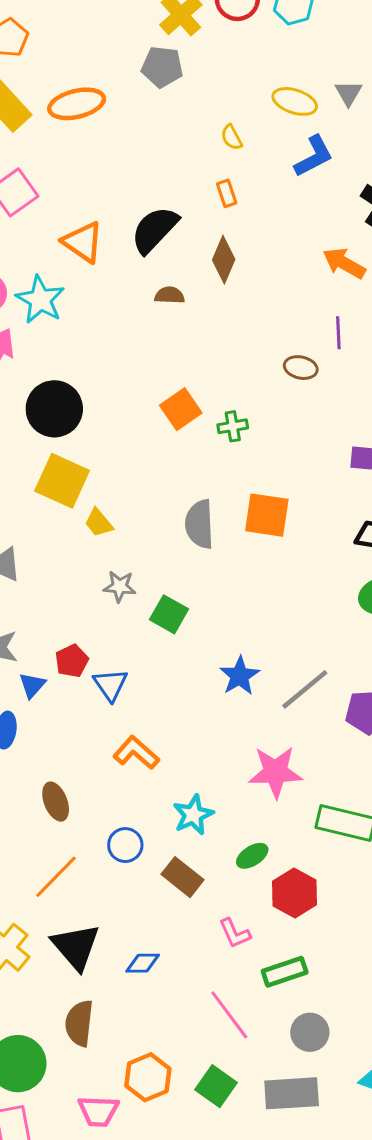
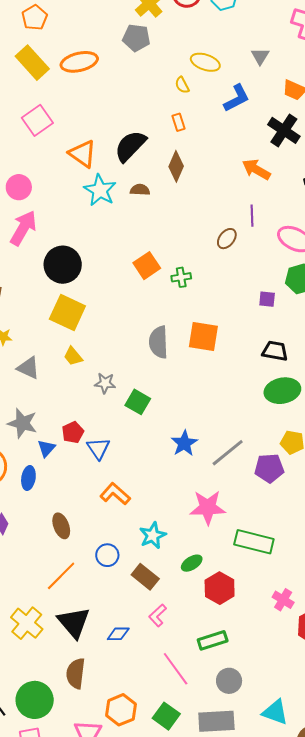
yellow ellipse: (295, 101) -> (205, 62), moved
cyan star: (40, 300) -> (100, 190), moved
brown ellipse: (301, 368) -> (227, 239), turned -65
yellow trapezoid: (99, 523) -> (73, 356), moved
pink L-shape: (235, 933) -> (158, 615), moved, turned 70

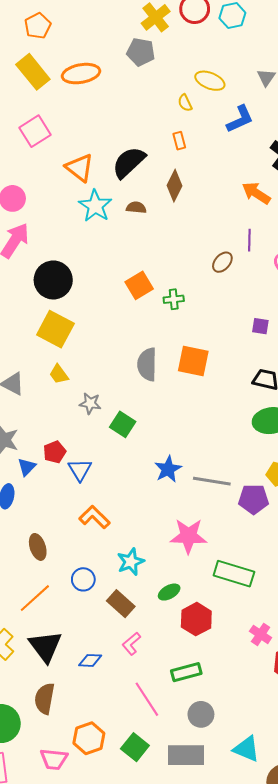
gray line: (228, 453) -> (212, 481), turned 45

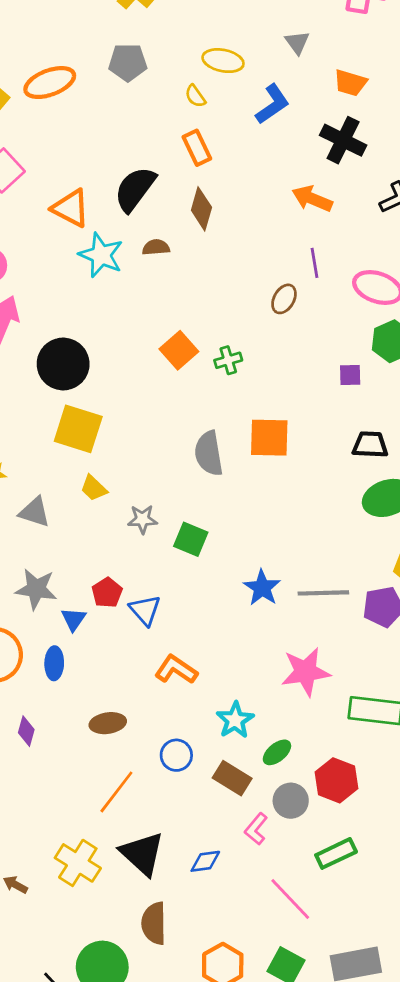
gray pentagon: (141, 52) -> (128, 62), moved
orange rectangle: (179, 141) -> (197, 148), size x1.4
brown ellipse: (38, 547) -> (108, 723), turned -70
green ellipse: (169, 592) -> (277, 752), moved
gray circle: (201, 714) -> (291, 801), moved

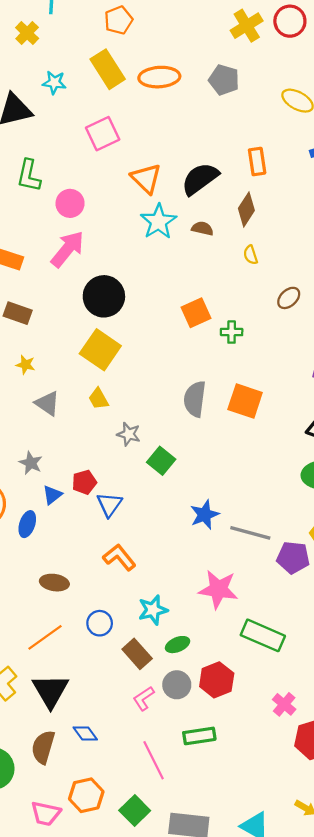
yellow semicircle: (195, 96) -> (251, 255), moved
gray star: (36, 589) -> (31, 463), size x0.7
blue diamond: (205, 861) -> (85, 733), moved, turned 45

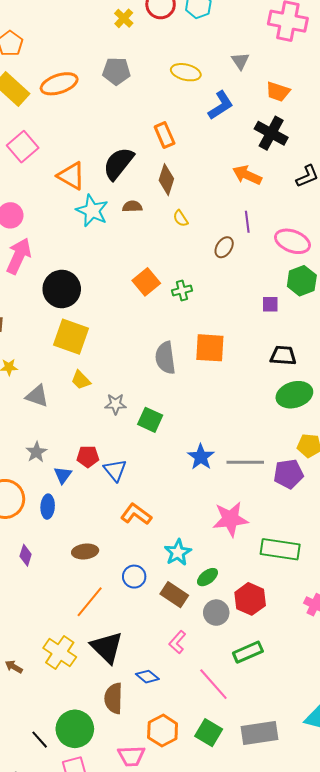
yellow cross: (247, 26) -> (124, 18), size x0.7
gray star: (31, 463) -> (36, 452), turned 30
red pentagon: (84, 482) -> (88, 456), turned 30
pink L-shape: (144, 698) -> (177, 642), moved

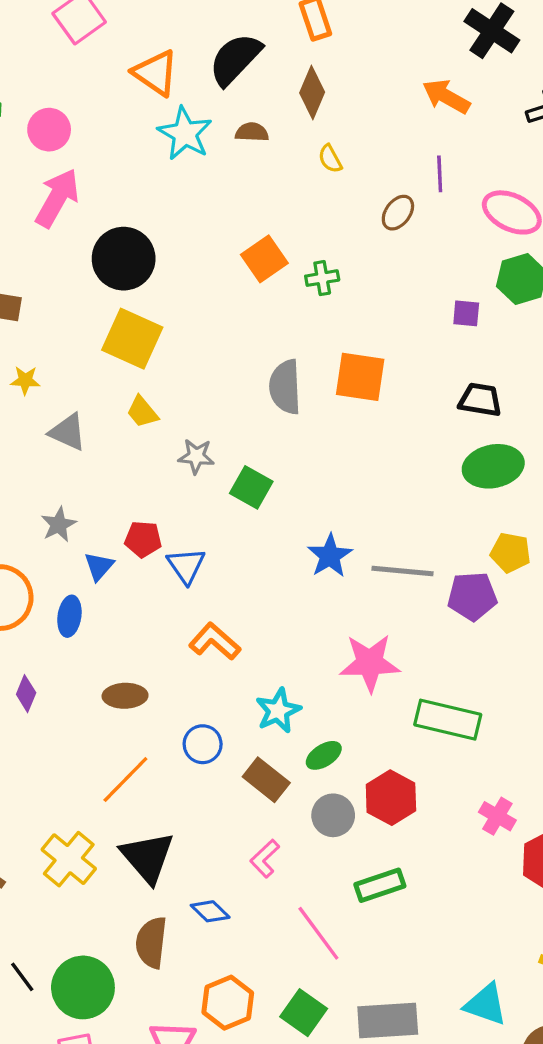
black line: (40, 740) -> (22, 977), moved

